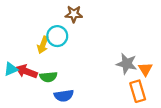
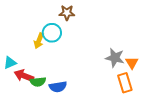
red arrow: (26, 71) -> (24, 76), moved
green semicircle: (48, 77) -> (38, 82), moved

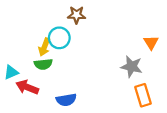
orange triangle: (132, 63) -> (151, 42), moved
green semicircle: (38, 82) -> (43, 64), moved

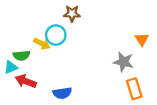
yellow arrow: (44, 47) -> (42, 44), turned -84
green semicircle: (43, 64) -> (21, 55), moved

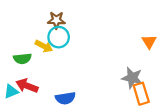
brown star: (72, 14) -> (56, 20), moved
gray star: (123, 62) -> (132, 78), moved
cyan triangle: (11, 67) -> (11, 91), moved

